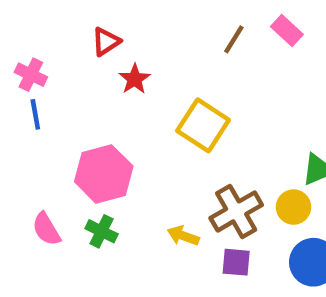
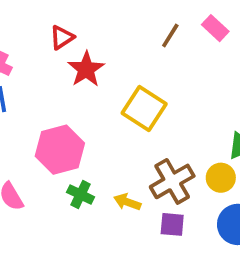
red star: (135, 79) -> (86, 69), size x1.4
green cross: (102, 231) -> (81, 195), moved

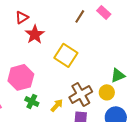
yellow arrow: (127, 202) -> (57, 105), turned 112

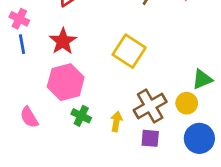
red star: (35, 34) -> (63, 41), moved
yellow arrow: (57, 105) -> (116, 121), turned -32

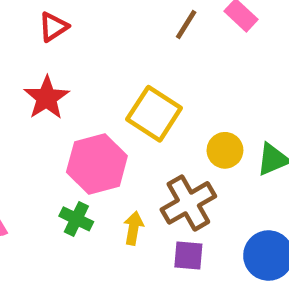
pink hexagon: (66, 82) -> (97, 164), moved
yellow circle: (187, 103) -> (225, 150), moved

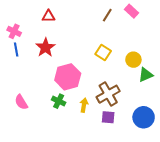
red triangle: (53, 27) -> (48, 16), turned 32
yellow square: (154, 114) -> (103, 53), moved, size x0.7
yellow circle: (225, 150) -> (133, 60), moved

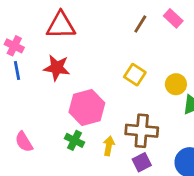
red triangle: (48, 16) -> (61, 25), size x1.6
red star: (45, 47) -> (57, 68), turned -30
brown cross: (108, 94) -> (142, 131), turned 35
purple square: (108, 117) -> (142, 162), turned -32

